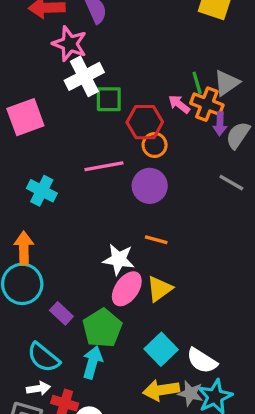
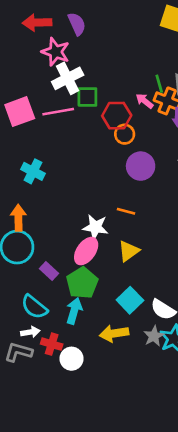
pink line: (104, 166) -> (58, 112), moved
purple circle: (150, 186) -> (141, 166), moved
pink ellipse: (127, 289) -> (86, 251), moved
yellow arrow: (161, 390) -> (114, 333), moved
gray star: (191, 393) -> (154, 336), turned 30

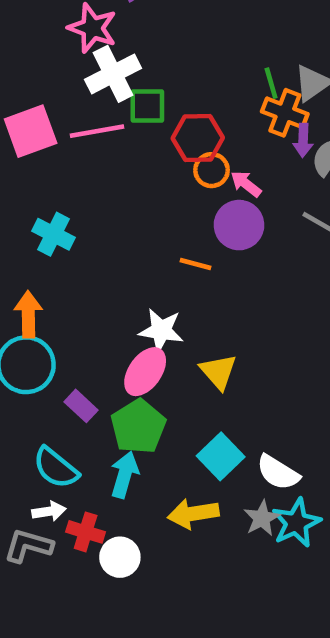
pink arrow: (145, 101) -> (246, 184), moved
orange line: (126, 211) -> (195, 264), moved
yellow triangle: (129, 251) -> (218, 372), turned -35

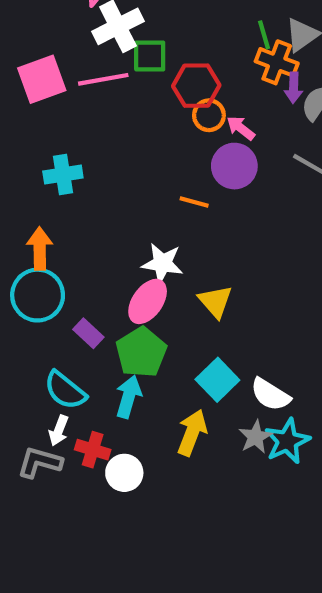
cyan cross: (53, 234) -> (63, 174), turned -36
white arrow: (49, 511) -> (59, 431), turned 120
yellow arrow: (193, 514) -> (192, 433), turned 120

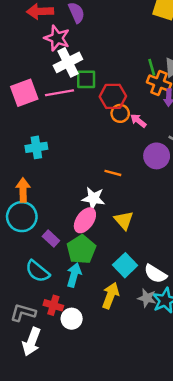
purple circle: (234, 166) -> (157, 156), moved
orange line: (194, 202) -> (113, 173), moved
white arrow: (59, 431) -> (32, 342), moved, size x1.6
gray star: (256, 437) -> (147, 298), turned -30

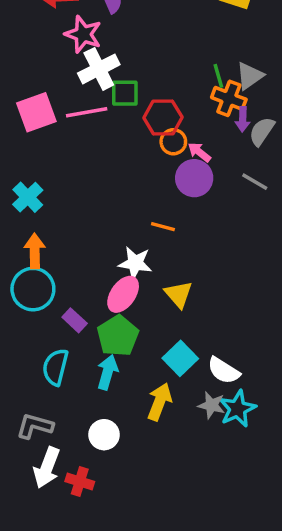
cyan cross: (36, 147) -> (28, 197), moved, turned -35
purple circle: (157, 156) -> (194, 178), moved
cyan semicircle: (38, 271) -> (55, 367), turned 65
red cross: (53, 305) -> (80, 481), moved

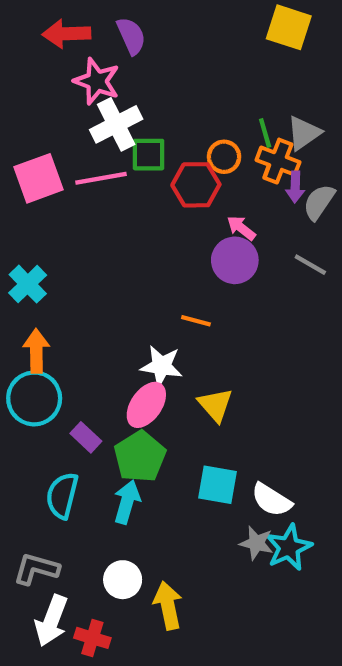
orange circle: (173, 142) -> (224, 157), moved
cyan square: (180, 358) -> (218, 485), turned -36
yellow arrow: (159, 402) -> (168, 606), moved, turned -33

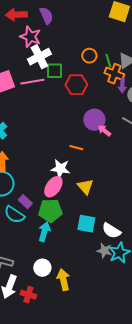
orange circle: (224, 157) -> (89, 56), moved
pink arrow: (241, 228) -> (104, 131), moved
green pentagon: (140, 457) -> (50, 211), turned 30
cyan semicircle: (62, 496) -> (14, 215), moved, turned -70

